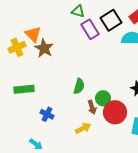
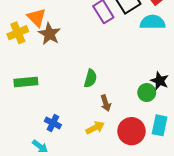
green circle: (103, 98) -> (147, 93), moved
red circle: (115, 112) -> (131, 131), moved
blue cross: (47, 114) -> (53, 123), moved

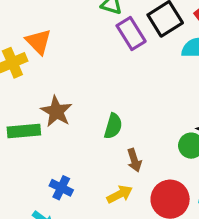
brown star: (49, 34) -> (56, 111), moved

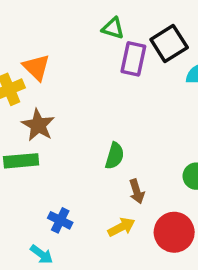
purple rectangle: (131, 33) -> (133, 59), turned 44
brown star: (56, 111) -> (38, 125), moved

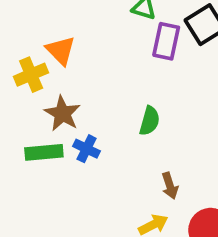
green semicircle: (115, 156) -> (150, 121), moved
blue cross: (60, 220) -> (87, 149), moved

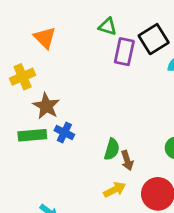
orange triangle: (61, 51) -> (45, 38), moved
green semicircle: (150, 121) -> (112, 149), moved

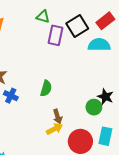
green semicircle: (112, 149) -> (46, 88), moved
yellow arrow: (115, 190) -> (54, 129), moved

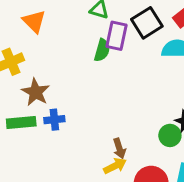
green semicircle: (46, 88) -> (102, 50), moved
blue cross: (11, 96) -> (54, 120), turned -32

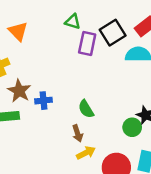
green semicircle: (102, 50) -> (86, 109), moved, turned 132
blue cross: (54, 120) -> (44, 101), moved
brown arrow: (119, 148) -> (78, 133), moved

